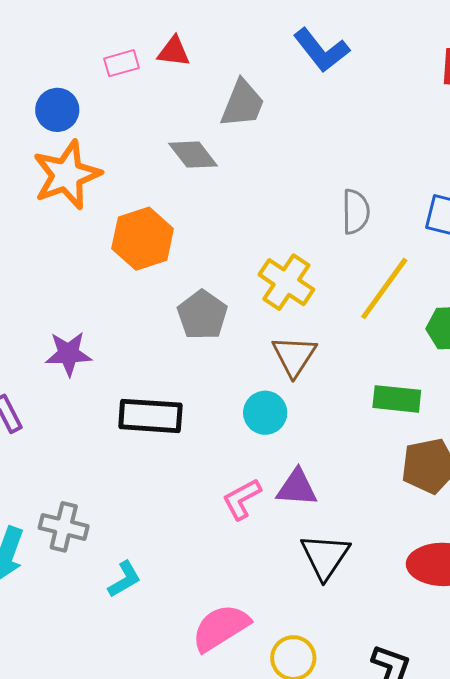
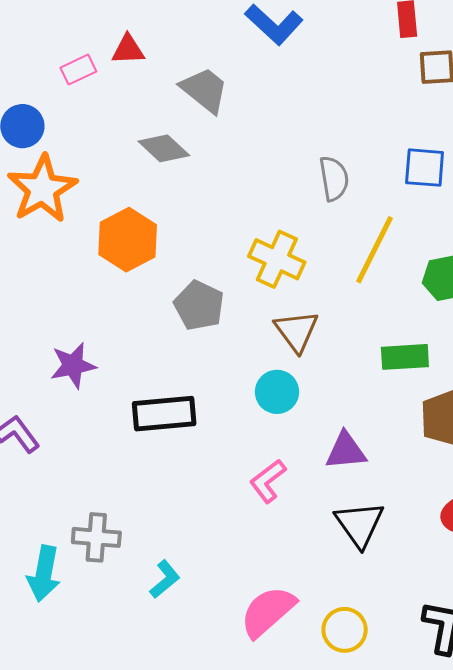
gray trapezoid: (242, 104) -> (205, 90), turned -64
purple triangle: (297, 488) -> (346, 451), moved

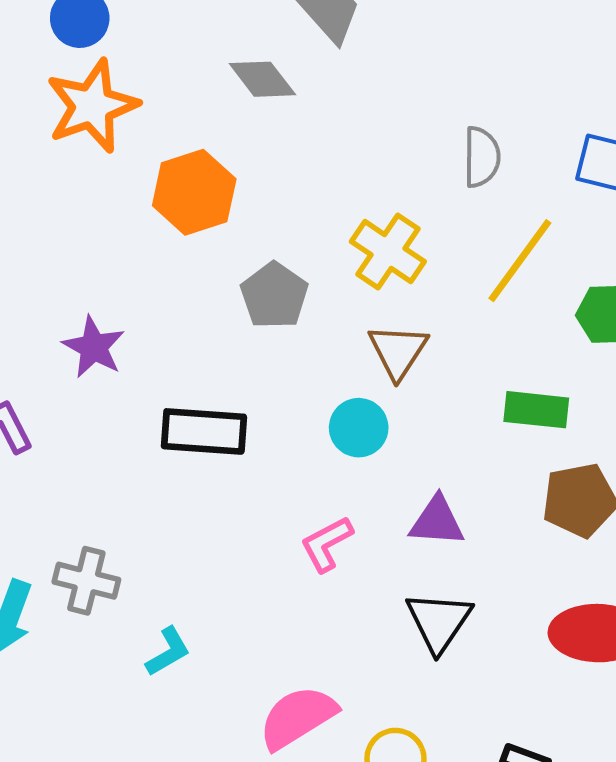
purple star: (73, 365) -> (94, 347), turned 30

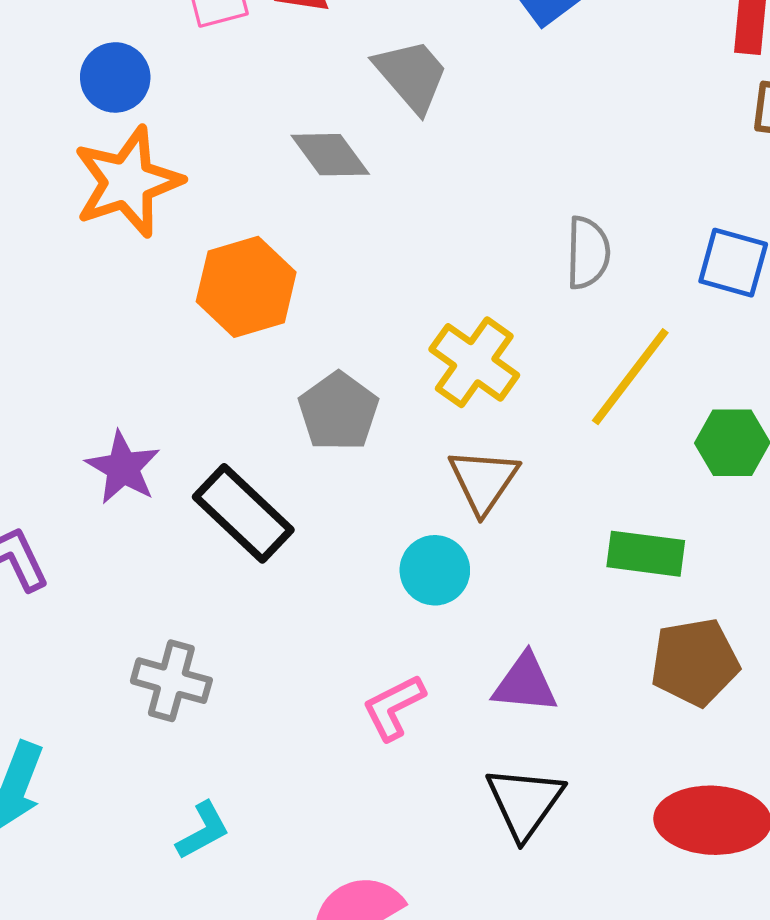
black rectangle: (204, 431) -> (243, 513), moved, turned 38
gray cross: (86, 581) -> (171, 681), moved

